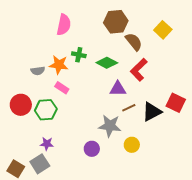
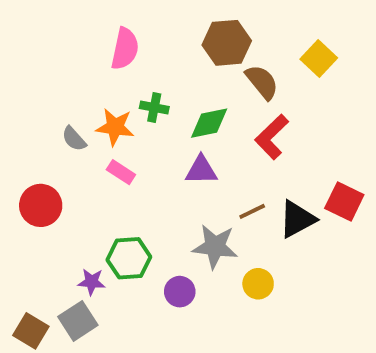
green diamond: (107, 63) -> (209, 123), turned -40
gray semicircle: (38, 71) -> (74, 139), turned 56
purple triangle: (118, 89) -> (201, 170), moved
green hexagon: (46, 110) -> (129, 258), moved

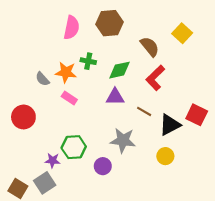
brown hexagon: (227, 43) -> (109, 23), moved
brown line: (252, 211) -> (144, 111), moved, turned 56
yellow circle: (258, 284) -> (165, 156), moved

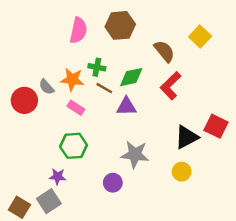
brown line: (144, 111) -> (104, 88), moved
red circle: (23, 117) -> (24, 100), moved
green hexagon: (74, 147) -> (74, 146), moved

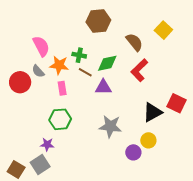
pink semicircle: (78, 30) -> (41, 46), moved, turned -40
pink rectangle: (76, 108) -> (62, 88), turned 48
purple circle: (113, 183) -> (133, 152), moved

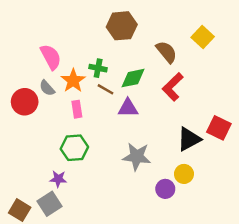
orange star: (59, 65) -> (73, 81), turned 30

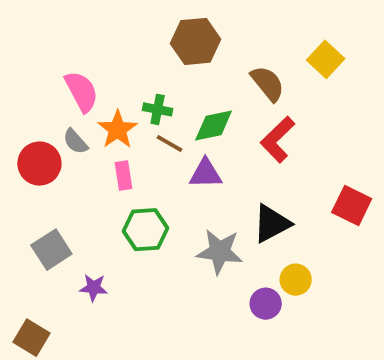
black triangle: (189, 139) -> (272, 224), moved
green hexagon: (74, 148) -> (146, 230), moved
gray square: (50, 204) -> (51, 250), moved

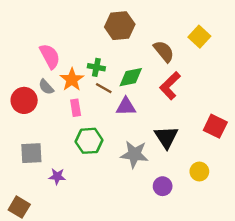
black triangle: (272, 224) -> (166, 137), turned -35
gray square: (51, 250) -> (31, 153), turned 30
yellow circle: (296, 280) -> (199, 172), moved

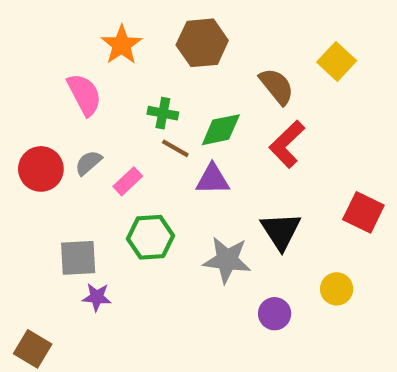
orange star: (72, 80) -> (122, 45), moved
gray semicircle: (46, 87) -> (88, 163), moved, turned 91
pink rectangle: (76, 108) -> (128, 181), turned 56
gray square: (31, 153) -> (78, 258), moved

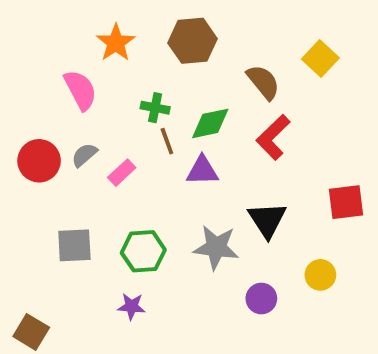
brown line: (175, 148) -> (167, 141), turned 40
red square: (363, 212) -> (346, 202), turned -33
green hexagon: (150, 237) -> (143, 251), moved
purple star: (97, 297) -> (132, 306), moved

